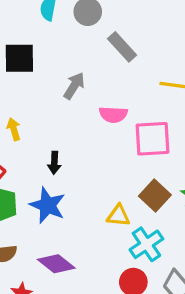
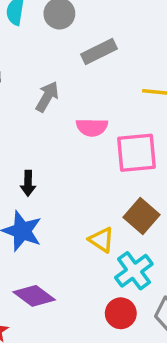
gray rectangle: (122, 47) -> (99, 51), turned -72
yellow triangle: (118, 216) -> (102, 240), turned 30

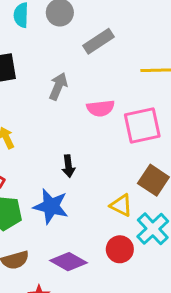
black arrow: (28, 183) -> (68, 166), moved
red circle: (121, 313) -> (120, 249), moved

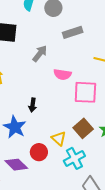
red circle: (120, 249) -> (39, 152), moved

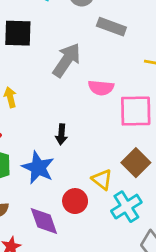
gray rectangle: (73, 32) -> (111, 27), turned 42
gray arrow: (40, 54) -> (67, 60), size x1.4
purple diamond: (16, 165) -> (44, 221), turned 30

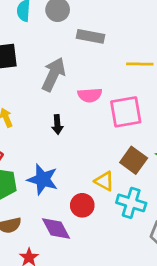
black arrow: (61, 134) -> (57, 125), moved
cyan cross: (126, 207) -> (131, 203), turned -32

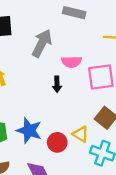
black arrow: (57, 125) -> (57, 84), moved
red circle: (82, 205) -> (57, 142), moved

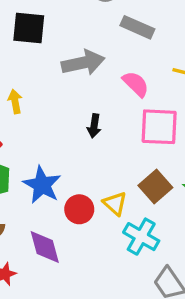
gray arrow: (42, 43) -> (83, 63), turned 40
pink semicircle: (71, 62) -> (136, 84), moved, turned -144

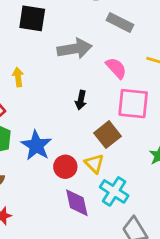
brown square: (155, 186) -> (108, 135), moved
purple diamond: (45, 247) -> (77, 203), moved

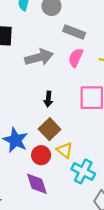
pink semicircle: (116, 68) -> (76, 58), moved, turned -108
brown square: (108, 135) -> (50, 129), moved
purple diamond: (77, 203) -> (37, 184), moved

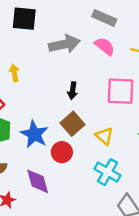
pink semicircle: (76, 58) -> (105, 46), turned 102
yellow triangle: (65, 150) -> (104, 136), moved
purple diamond: (37, 184) -> (38, 181), moved

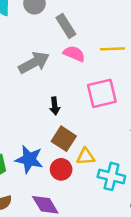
gray rectangle: (104, 18) -> (66, 26), turned 50
yellow triangle: (104, 136) -> (86, 157), moved, turned -30

